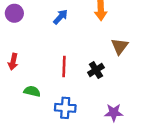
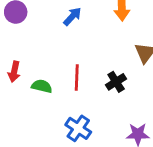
green semicircle: (32, 91) -> (42, 86), moved
blue cross: (65, 108) -> (78, 128), turned 30

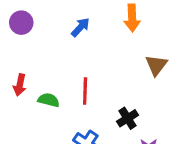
black cross: (116, 82) -> (128, 118), moved

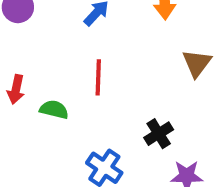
red line: (85, 91) -> (98, 77), moved

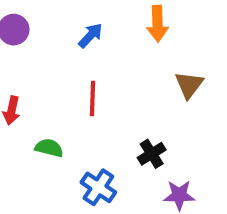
green semicircle: (54, 109) -> (49, 148), moved

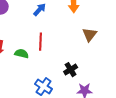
green semicircle: (49, 148) -> (22, 54), moved

